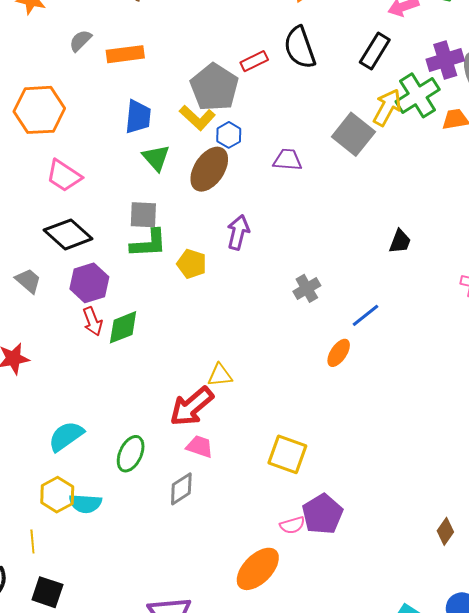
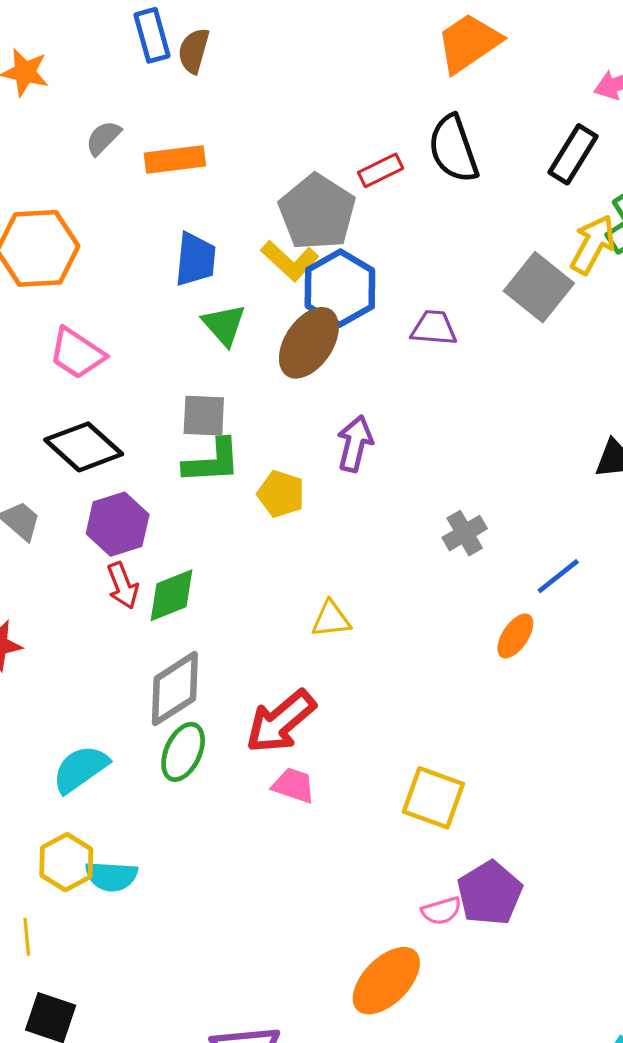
blue hexagon: (229, 135) -> (340, 288), size x1.8
yellow triangle: (220, 375) -> (331, 619), moved
green ellipse: (131, 454) -> (183, 752), moved
gray diamond: (181, 489) -> (175, 689), moved, size x1.4

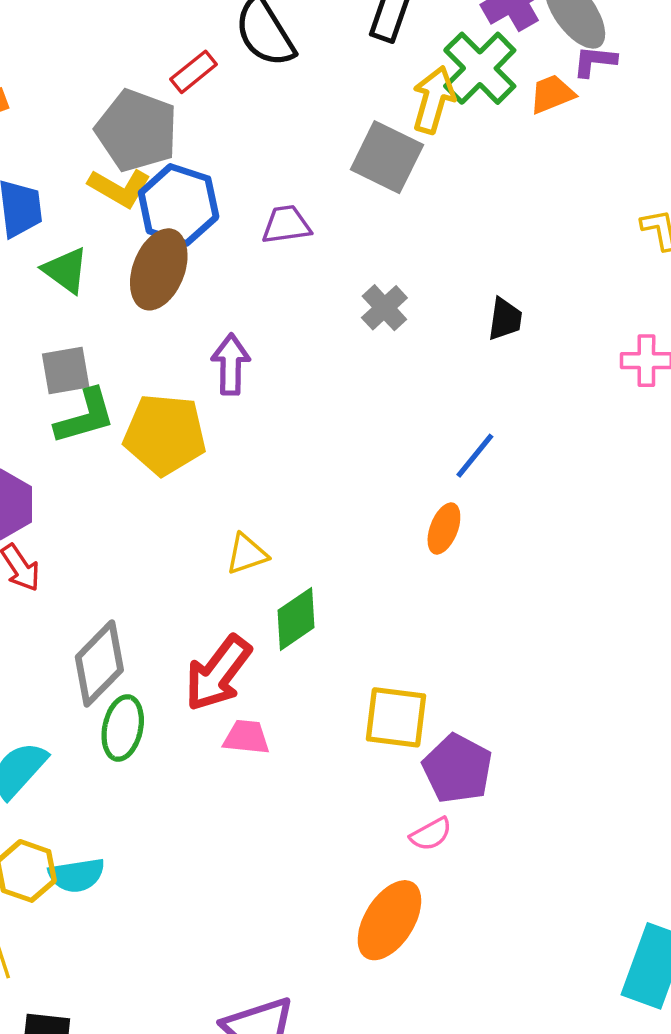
yellow pentagon: (281, 494) -> (165, 434), size x1.6
gray cross: (465, 533) -> (384, 308), moved
green diamond: (171, 595) -> (296, 619), moved
purple pentagon: (490, 893) -> (457, 769), moved

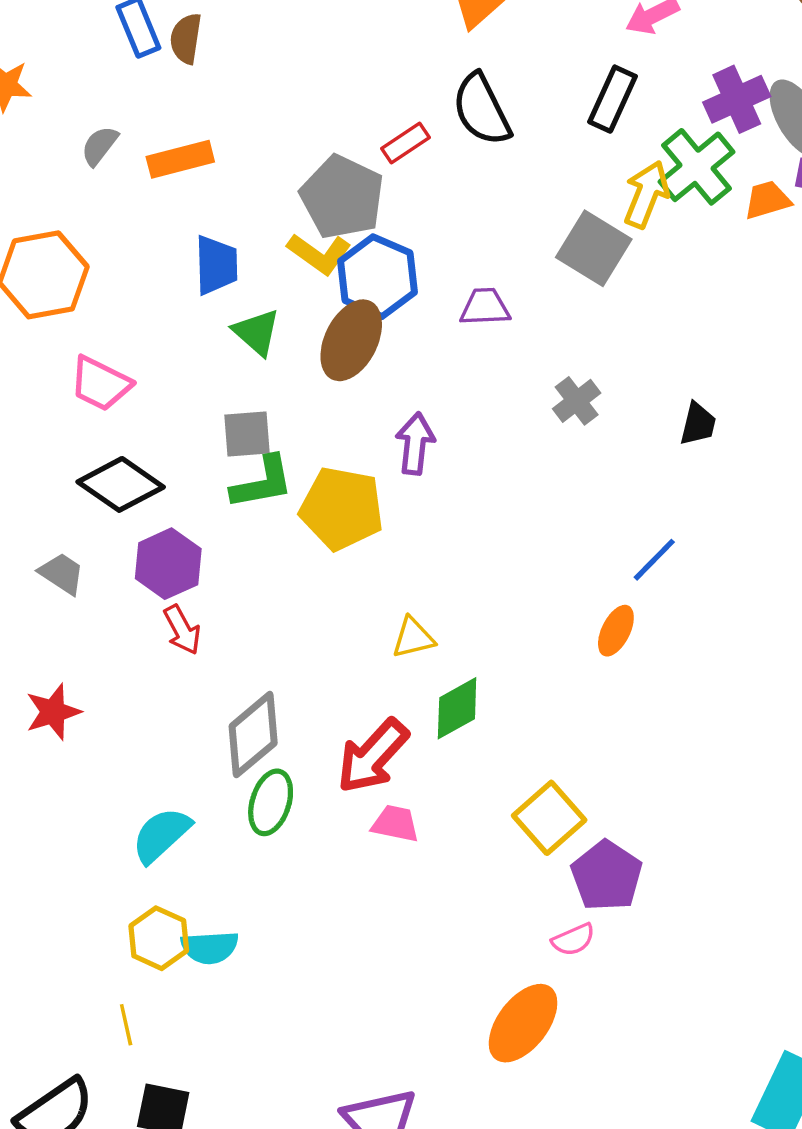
yellow square: (396, 717) -> (549, 818), turned 36

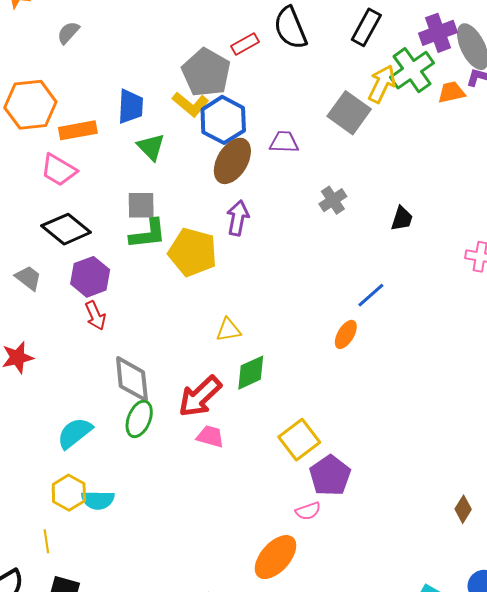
orange rectangle: (180, 159) -> (78, 130), moved
brown ellipse: (351, 340) -> (232, 161), moved
gray diamond: (253, 735) -> (132, 379), turned -60

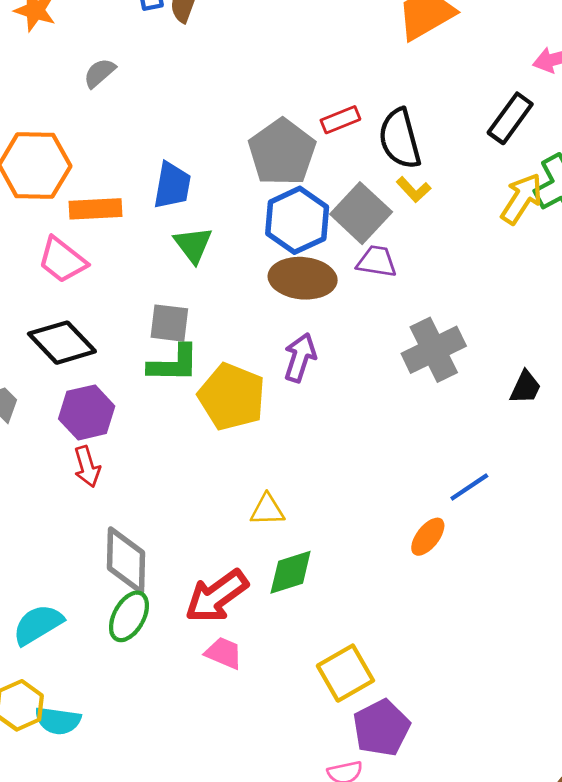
black semicircle: (290, 28) -> (400, 139), moved
yellow L-shape: (190, 104) -> (414, 190), moved, size x0.7
gray square: (349, 113) -> (361, 213), moved
brown ellipse: (232, 161) -> (303, 278), turned 57
gray cross: (333, 200) -> (434, 350), size x1.6

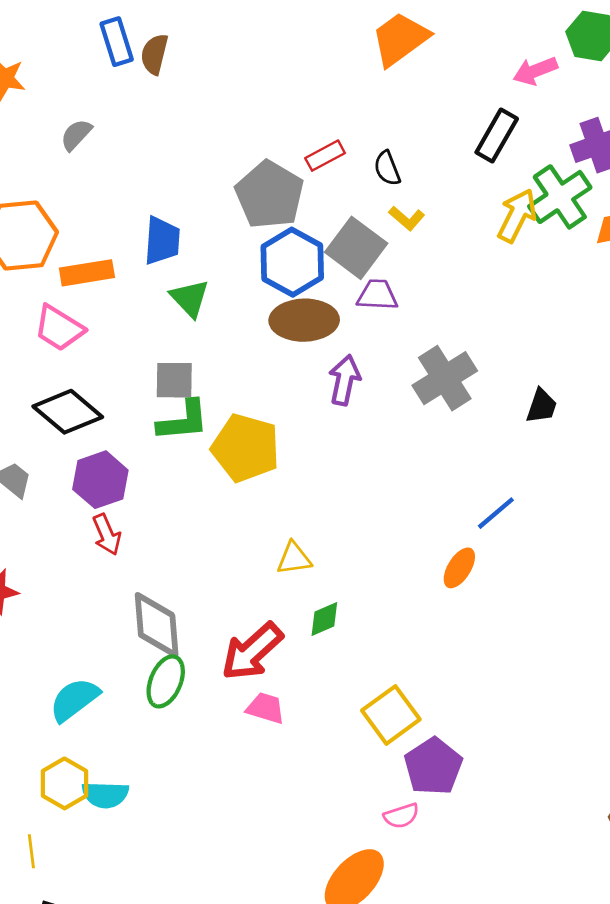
black semicircle: (400, 139) -> (387, 168), size x0.6
purple arrow: (300, 357) -> (344, 380), moved
green diamond: (291, 572) -> (324, 619), size x0.7

